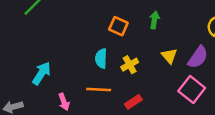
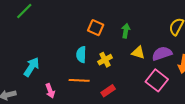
green arrow: (154, 20) -> (126, 31), moved
yellow triangle: (169, 56) -> (138, 52), turned -32
purple semicircle: (198, 57) -> (162, 53), turned -144

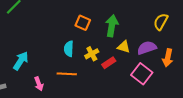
green arrow: (126, 31) -> (112, 26), size x1.5
red rectangle: (108, 91) -> (109, 63), moved

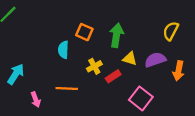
cyan semicircle: (69, 49) -> (63, 50), moved
pink square: (142, 74) -> (141, 98), moved

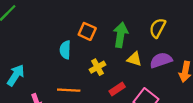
yellow semicircle: (171, 31) -> (157, 28), moved
red rectangle: (113, 76) -> (117, 89), moved

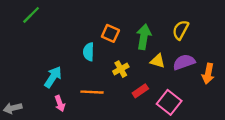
cyan arrow: (16, 75) -> (53, 77), moved

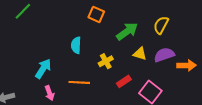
orange square: (110, 33) -> (96, 14), moved
green arrow: (144, 37) -> (127, 31), turned 45
orange arrow: (208, 74) -> (187, 65), turned -102

